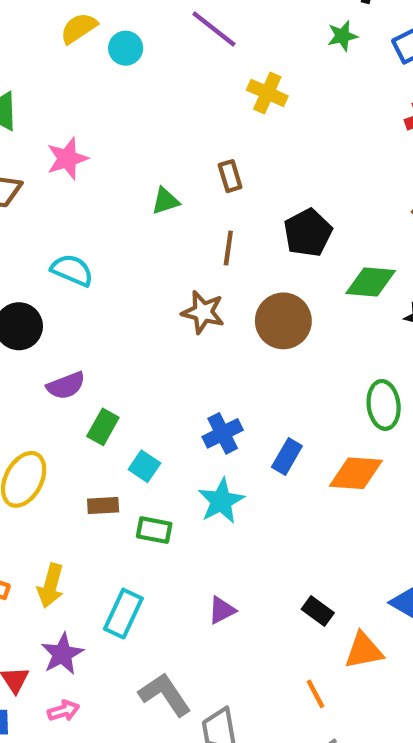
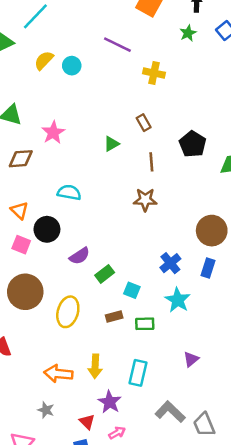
brown circle: (283, 321) -> (212, 231), moved
green rectangle: (103, 427) -> (105, 274), turned 36

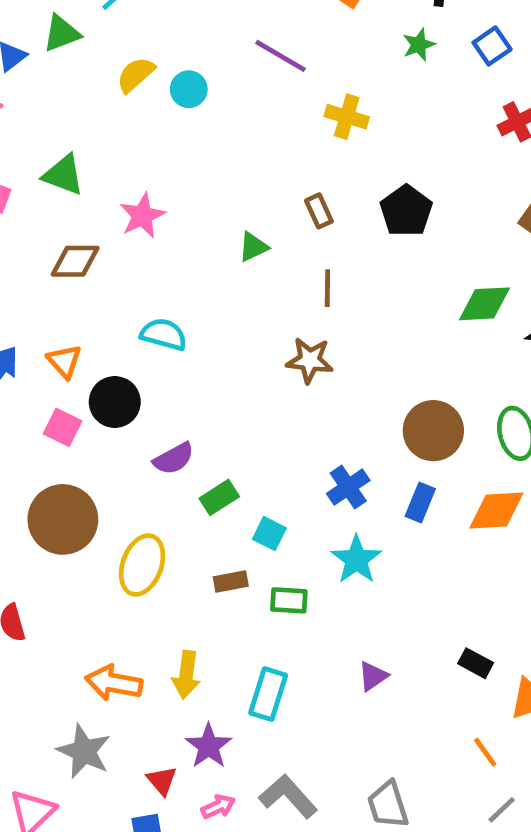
black pentagon: (193, 144) -> (406, 211), moved
gray star: (46, 410) -> (84, 751), size x1.6
gray L-shape: (170, 412) -> (288, 796), moved

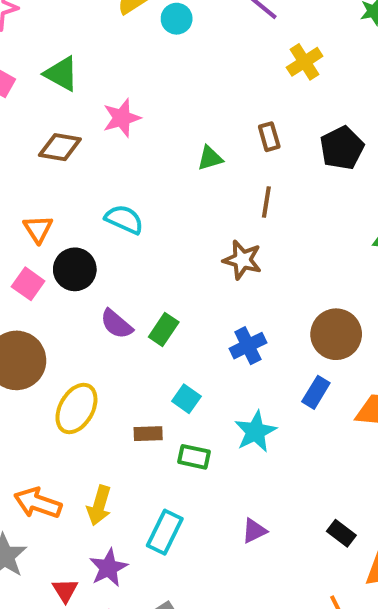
yellow cross: (347, 117) -> (305, 62), turned 32
purple semicircle: (174, 459) -> (116, 324), turned 60
blue cross: (348, 487) -> (248, 346), moved
green rectangle: (219, 497) -> (164, 330), moved, turned -32

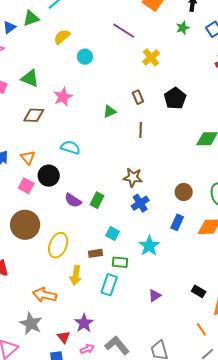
cyan circle: (177, 19) -> (85, 57), moved
brown star: (242, 260) -> (133, 177), moved
brown circle: (336, 334) -> (184, 192), size x0.7
yellow arrow: (99, 505) -> (76, 275), moved
cyan rectangle: (165, 532) -> (109, 285), moved

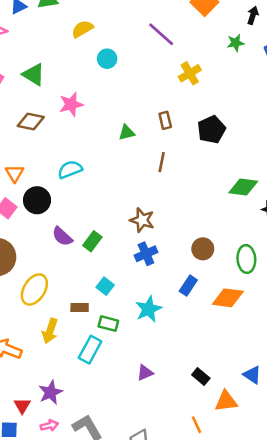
cyan semicircle: (70, 147) -> (70, 170), turned -48

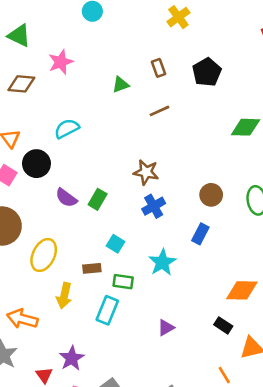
brown line: (162, 162) -> (160, 111), turned 60
orange diamond: (228, 298) -> (242, 290), moved

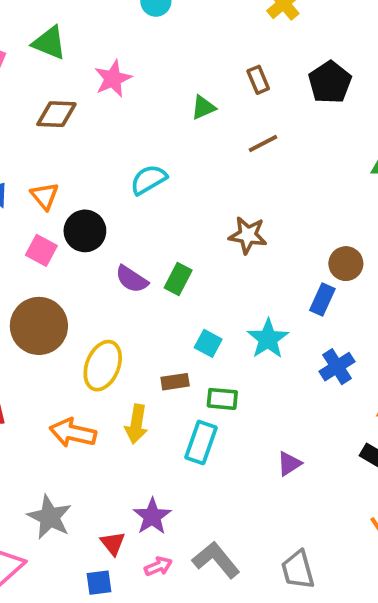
cyan semicircle: (67, 129) -> (148, 180), moved
blue cross: (154, 206) -> (337, 367), moved
blue rectangle: (200, 234) -> (322, 300), moved
cyan star: (162, 262) -> (268, 339), moved
orange arrow: (22, 319) -> (73, 433), moved

